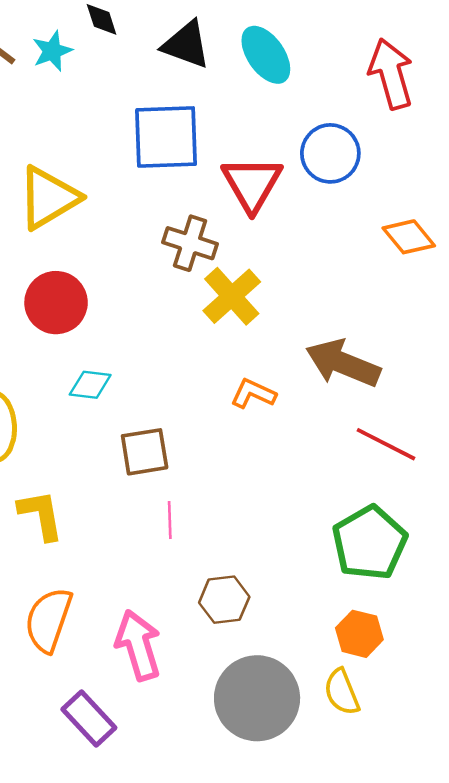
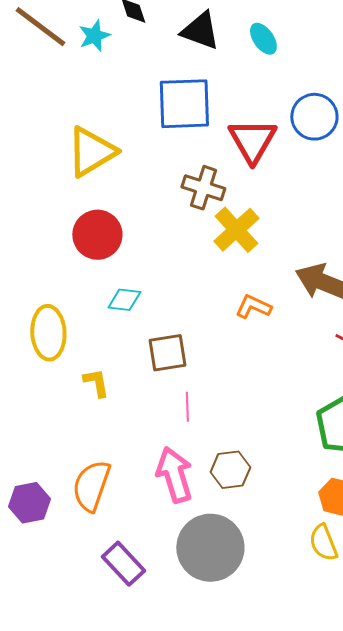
cyan ellipse: (266, 55) -> (263, 39), size x0.7
yellow L-shape: (41, 515) -> (96, 383), moved, size x0.7
pink arrow: (138, 645) -> (174, 475), moved
gray circle: (257, 698) -> (210, 548), moved

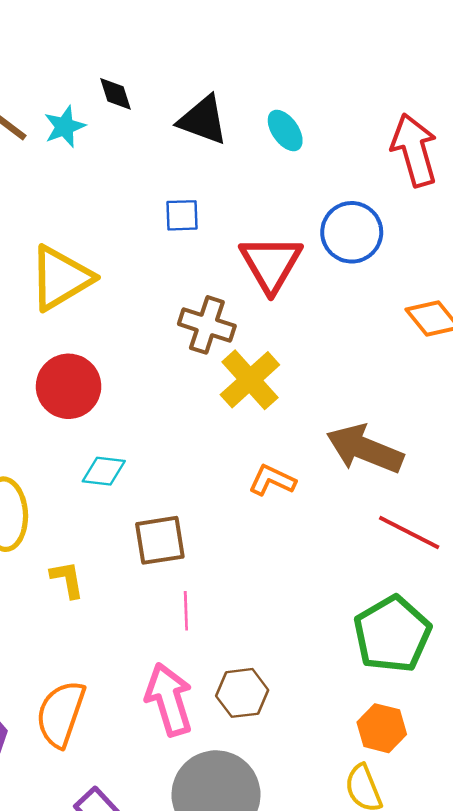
blue square: (184, 104) -> (182, 215), size x0.5

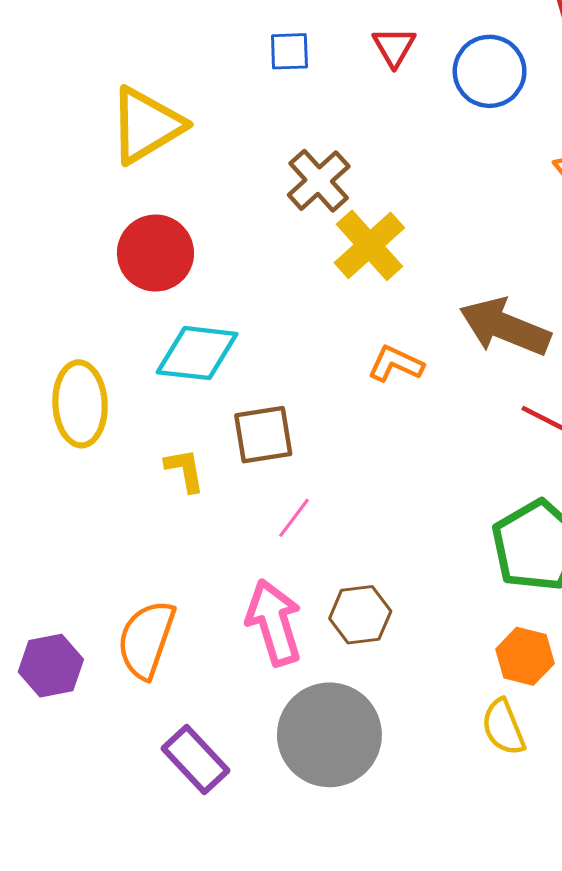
red triangle: (271, 264) -> (394, 47), moved, size x0.6
brown cross: (207, 325) -> (319, 181), turned 30
cyan diamond: (104, 471) -> (197, 353), size x1.6
yellow L-shape: (67, 579) -> (185, 470), moved
pink line: (186, 611) -> (294, 518), turned 39

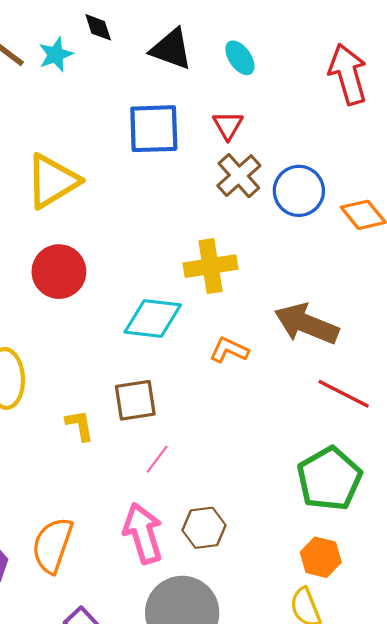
blue square: (289, 51) -> (154, 129), size x1.8
blue circle: (490, 71) -> (299, 191), moved
brown cross: (319, 181) -> (239, 176), moved
yellow cross: (369, 245) -> (211, 266), turned 33
cyan diamond: (197, 353) -> (153, 318), moved

